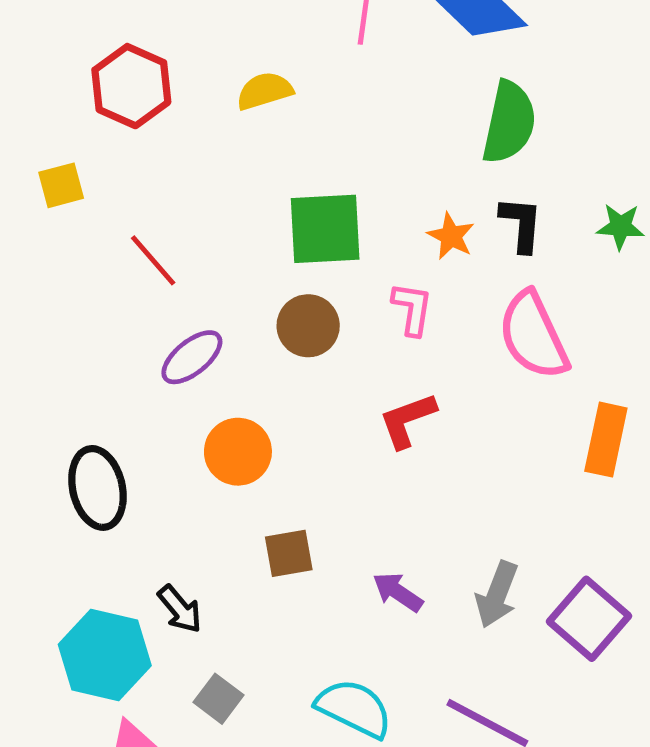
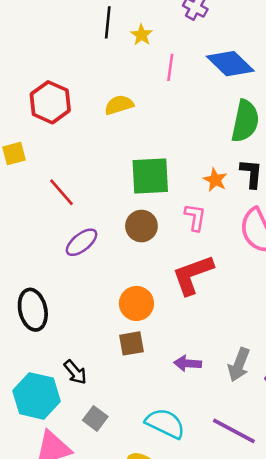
red L-shape: (407, 420) -> (193, 275), size x1.4
orange circle: (238, 452) -> (136, 303), moved
purple arrow: (398, 592) -> (188, 363), turned -30

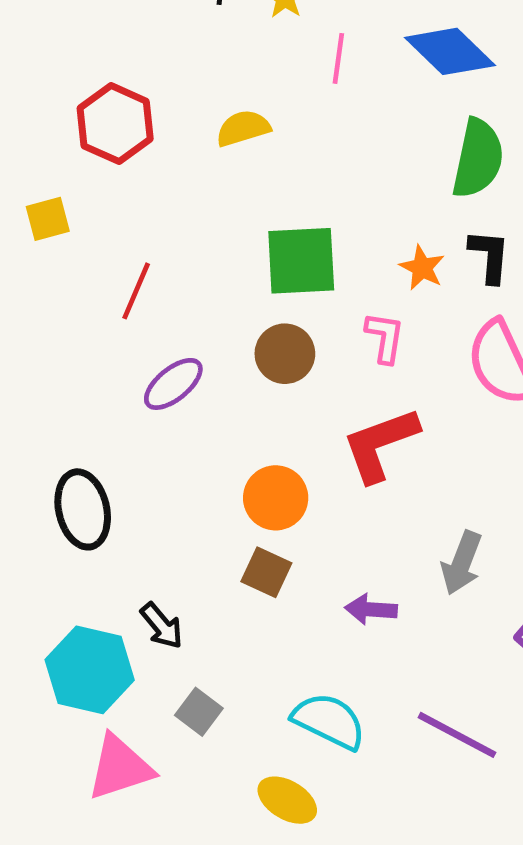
red line: (62, 192) -> (136, 291), turned 64
brown square: (131, 343) -> (266, 572), turned 35
gray arrow: (239, 365) -> (462, 563), moved

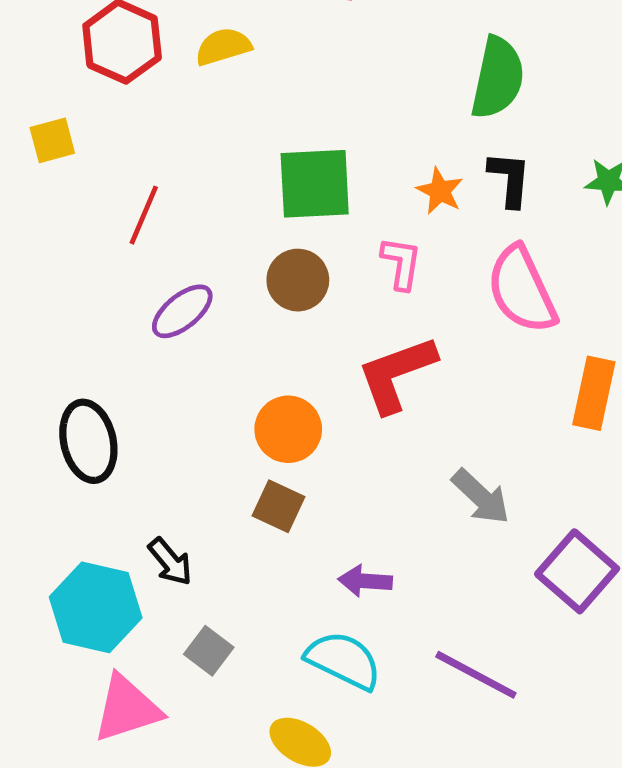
yellow semicircle: (243, 128) -> (223, 47), moved
gray arrow: (462, 563) -> (481, 497), turned -68
purple arrow: (371, 609) -> (365, 581), moved

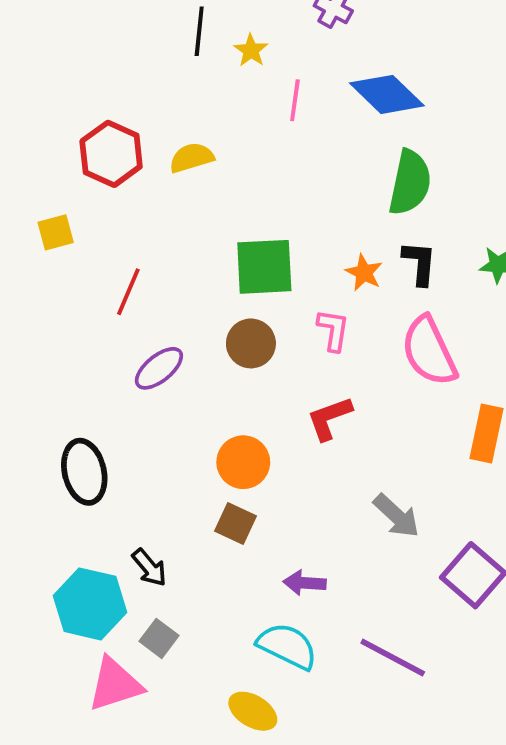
red L-shape: (397, 374) -> (329, 418), size x0.7
gray square: (209, 651) -> (159, 638), moved

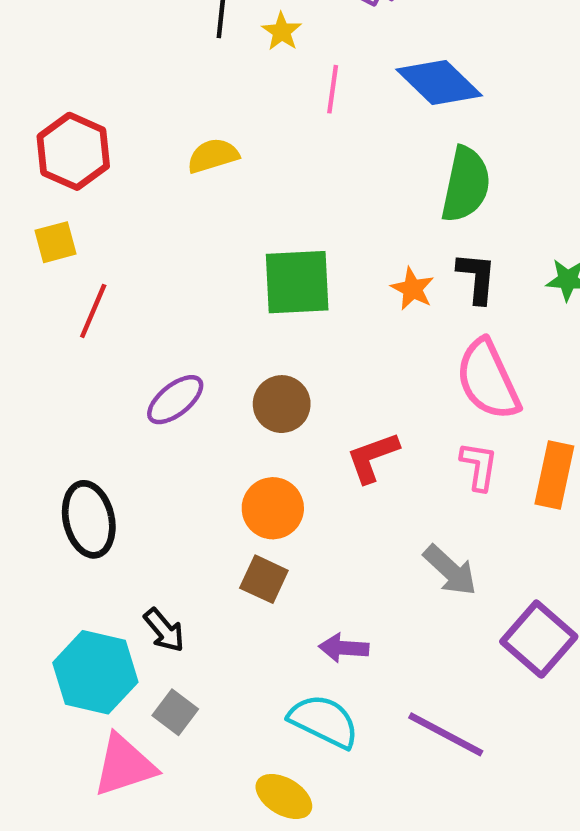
red hexagon: (111, 154) -> (73, 151), moved
red line: (128, 292) -> (93, 311), moved
pink L-shape: (333, 330) -> (479, 466), moved
brown circle: (251, 343) -> (282, 404), moved

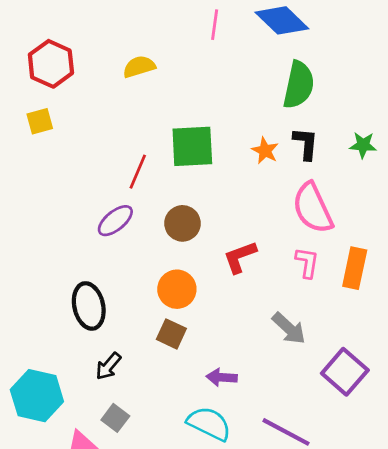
red line: (93, 311) -> (138, 172), moved
black ellipse: (89, 519) -> (89, 306), moved
black arrow: (164, 630) -> (108, 366), turned 80
cyan hexagon: (95, 672) -> (37, 396), moved

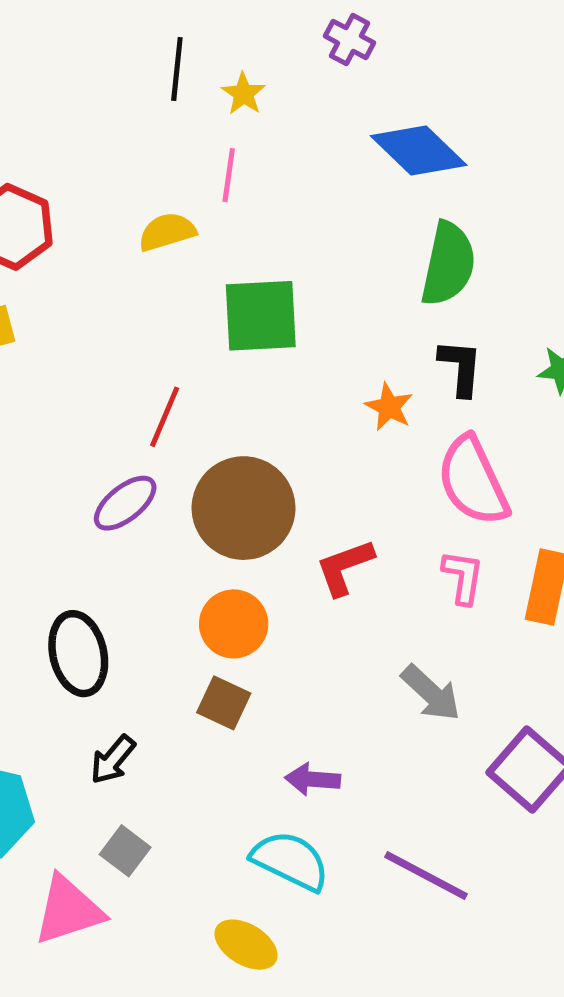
pink line: (215, 25) -> (229, 175), moved
green square: (192, 146) -> (261, 316), moved
orange star: (265, 151) -> (389, 407), moved
brown circle: (182, 223) -> (244, 508), size x1.6

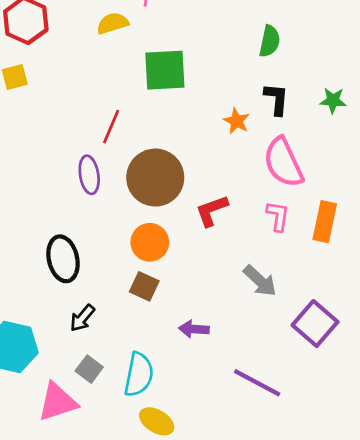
green semicircle: (448, 264) -> (270, 41), size x0.7
purple ellipse: (125, 503) -> (89, 175), turned -60
cyan semicircle: (290, 861) -> (139, 375), moved, turned 75

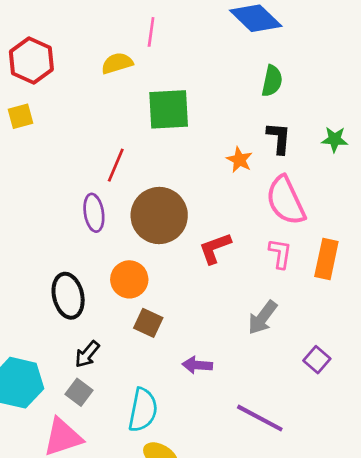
orange circle: (150, 242) -> (129, 279), moved
gray arrow: (260, 281) -> (263, 317), turned 84
purple square: (315, 324) -> (317, 360), size x0.6
gray square: (89, 369) -> (79, 392), moved

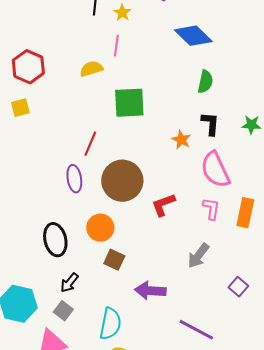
purple arrow: (197, 365) -> (150, 291), size x1.4

